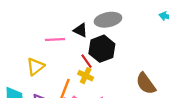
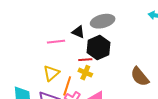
red line: (86, 61) -> (85, 60), turned -56
yellow triangle: (35, 67) -> (51, 73), moved

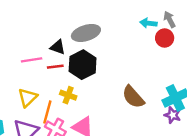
red line: (85, 60) -> (55, 67), moved

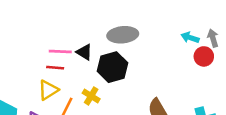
black triangle: (58, 47) -> (84, 52), moved
red line: (55, 67) -> (55, 68), moved

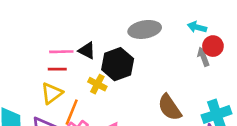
gray ellipse: (123, 35) -> (145, 29), moved
gray arrow: (213, 38) -> (203, 57), moved
yellow cross: (91, 96) -> (97, 84), moved

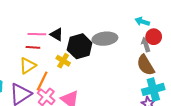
gray ellipse: (145, 29) -> (105, 39), moved
brown semicircle: (170, 107) -> (146, 65), moved

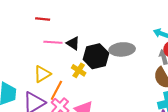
red line: (33, 47) -> (43, 19), moved

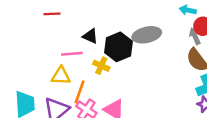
pink line: (53, 42) -> (72, 54), moved
yellow triangle: (42, 74) -> (61, 76), turned 42

